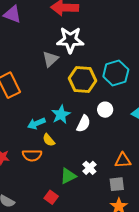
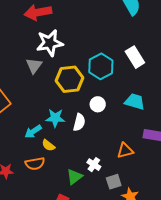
cyan star: (61, 115) -> (55, 118), turned -30
gray square: (117, 184) -> (114, 182), moved

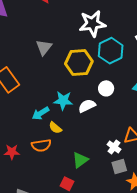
white star: (50, 43) -> (92, 24), moved
white semicircle: (79, 122) -> (87, 106), turned -132
white cross: (94, 165) -> (114, 147), moved

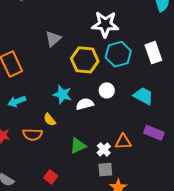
cyan arrow: (41, 113) -> (17, 101), moved
green triangle: (80, 160) -> (78, 146), moved

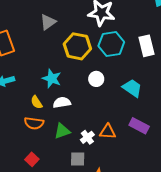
white semicircle: (85, 104) -> (62, 103), moved
orange semicircle: (33, 135) -> (34, 123), moved
gray square: (105, 170) -> (78, 159), moved

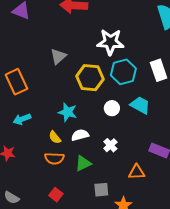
cyan trapezoid: (132, 88) -> (140, 105), moved
orange triangle: (108, 132) -> (137, 172), moved
white cross: (87, 137) -> (110, 145), moved

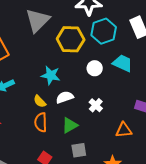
gray triangle: (58, 56) -> (38, 20), size x1.5
orange semicircle: (54, 158) -> (41, 122), turned 90
gray square: (101, 190) -> (79, 150), moved

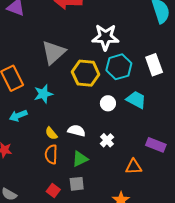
cyan star: (51, 75) -> (43, 94), moved, turned -30
white semicircle: (65, 97) -> (76, 131), turned 30
gray square: (79, 150) -> (77, 184), moved

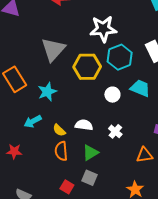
cyan arrow: (18, 116) -> (33, 121), moved
gray square: (77, 184) -> (90, 178), turned 35

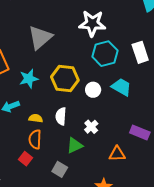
yellow hexagon: (87, 67) -> (65, 78), moved
white semicircle: (84, 125) -> (61, 116), turned -102
yellow semicircle: (59, 130) -> (36, 118), turned 136
green triangle: (90, 153) -> (75, 145), moved
red square: (67, 187) -> (25, 159), moved

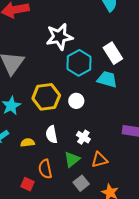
cyan trapezoid: (121, 87) -> (107, 79), moved
orange semicircle: (35, 139) -> (45, 169), moved
orange triangle: (117, 154) -> (99, 160), moved
gray square: (60, 169) -> (81, 183), moved, turned 35

